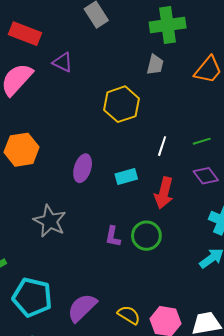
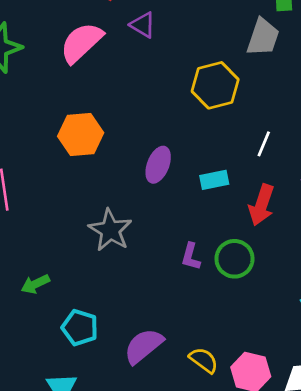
gray trapezoid: (155, 65) -> (263, 37), size x1.4
cyan pentagon: (32, 297) -> (80, 328), size x0.7

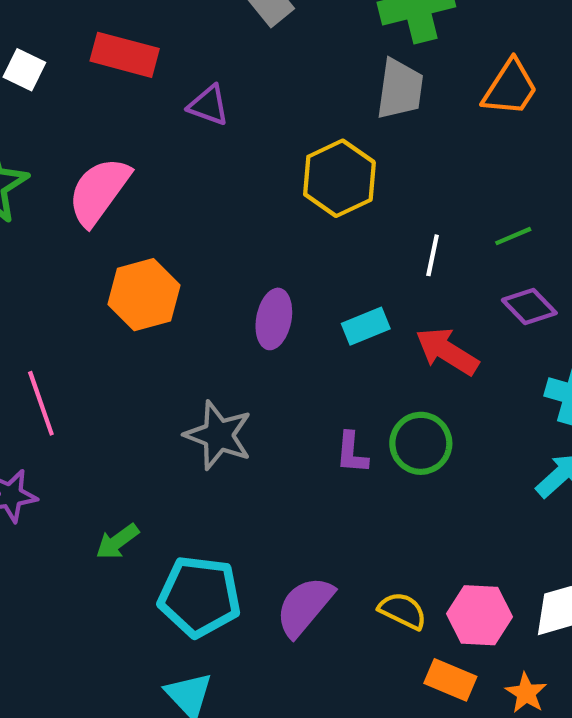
pink semicircle: (81, 43) -> (99, 191), moved
red arrow: (261, 205) -> (447, 351), turned 114
cyan pentagon: (80, 328) -> (200, 596), size x1.4

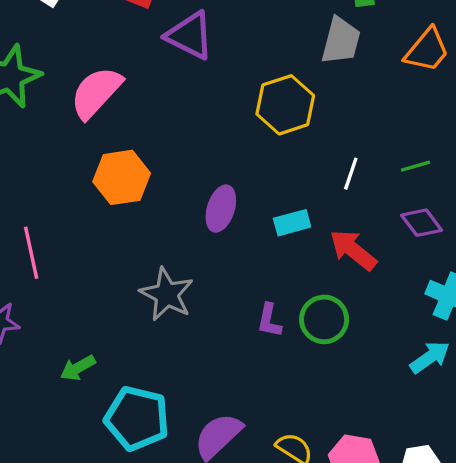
purple triangle: (209, 105) -> (190, 36), size x1.5

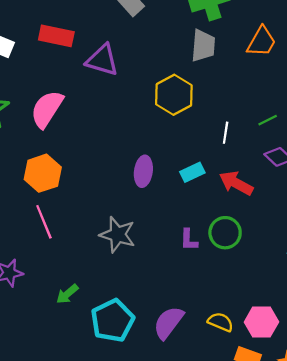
orange hexagon: (122, 177) -> (43, 173), moved
pink line: (31, 253) -> (44, 222), moved
cyan pentagon: (137, 418) -> (112, 321), turned -30

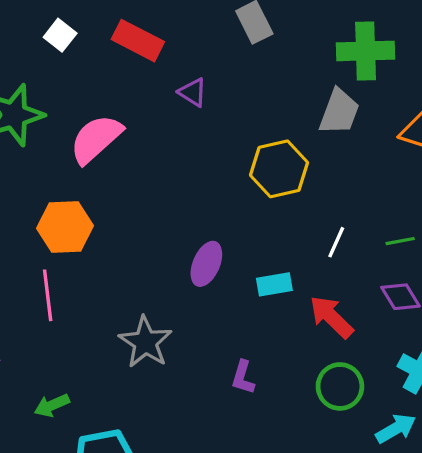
purple triangle: (102, 60) -> (193, 92), size x0.6
green circle: (225, 233) -> (340, 386), moved

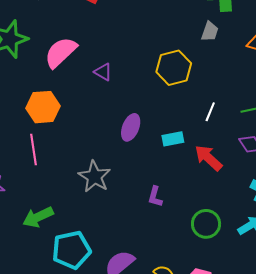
purple triangle: (193, 92) -> (103, 72), moved
gray trapezoid: (339, 112) -> (210, 32), size x0.7
green circle: (340, 386) -> (206, 224), moved
green arrow: (52, 405) -> (38, 217), size x1.4

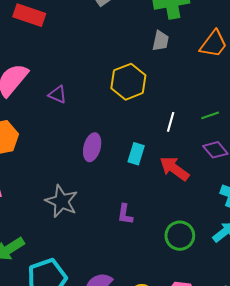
cyan rectangle: (173, 139) -> (136, 154), turned -55

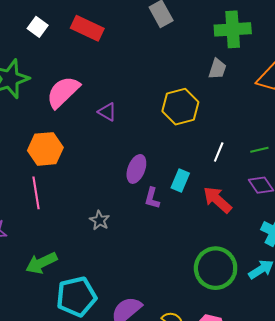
gray star: (61, 201) -> (99, 220), size x0.6
purple L-shape: (125, 214) -> (152, 198), moved
green circle: (180, 236) -> (216, 268), size x1.4

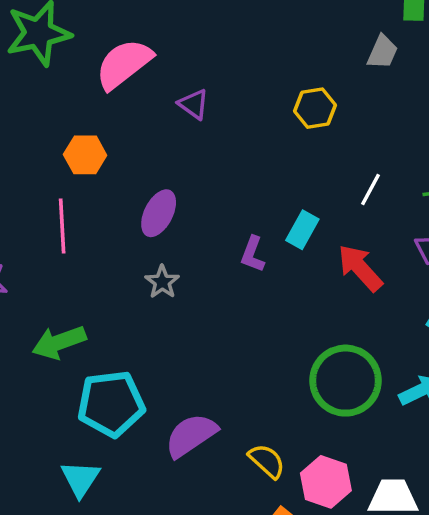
yellow hexagon: (180, 107) -> (315, 108), size x0.7
orange hexagon: (45, 149) -> (85, 155), size x0.7
purple ellipse: (136, 169) -> (159, 213), moved

